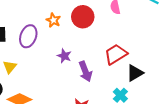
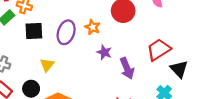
orange star: (53, 20) -> (93, 27), moved
black triangle: (135, 73) -> (179, 69), turned -42

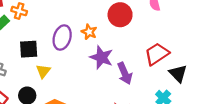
black square: (34, 31) -> (29, 49), moved
purple star: (104, 52) -> (101, 57), size x1.5

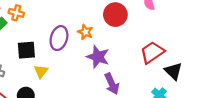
purple arrow: (125, 73) -> (112, 84), moved

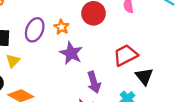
purple arrow: (112, 84) -> (94, 82), moved

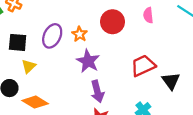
black triangle: (144, 76) -> (171, 81), moved
purple arrow: (94, 82) -> (97, 91), moved

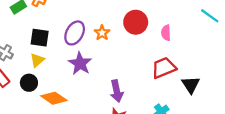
pink semicircle: (148, 15) -> (166, 33), moved
purple star: (88, 61) -> (80, 64), moved
yellow triangle: (29, 66) -> (37, 60), moved

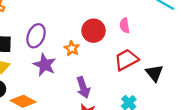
red circle: (136, 22) -> (93, 31), moved
orange star: (102, 33) -> (72, 48), moved

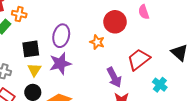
red trapezoid: (126, 60) -> (139, 60), moved
purple star: (45, 65) -> (60, 64), moved, turned -30

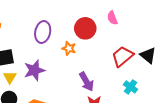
purple ellipse: (61, 36) -> (43, 32), moved
red trapezoid: (139, 60) -> (123, 56), moved

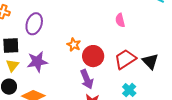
red circle: (85, 28) -> (93, 56), moved
purple ellipse: (43, 32) -> (34, 24), moved

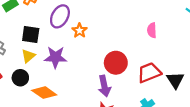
orange star: (74, 45) -> (80, 30), moved

